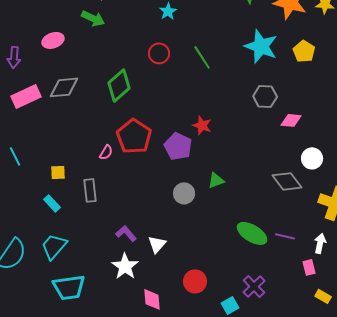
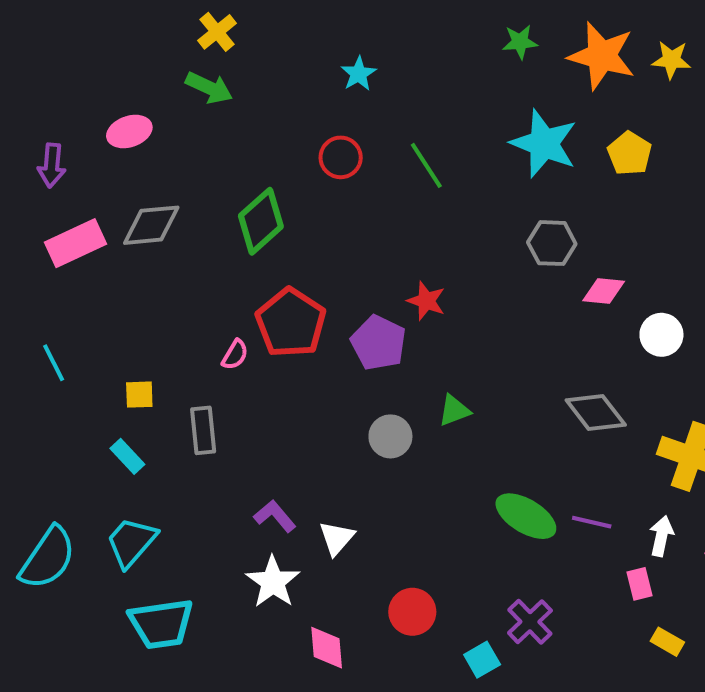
white circle: (312, 158) -> (661, 335), moved

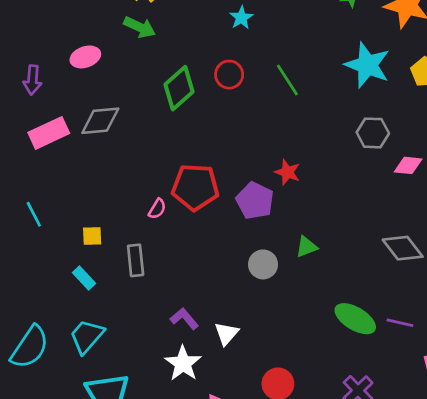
green diamond: (261, 221) -> (179, 88), moved
red pentagon: (291, 323) -> (195, 187), turned -30

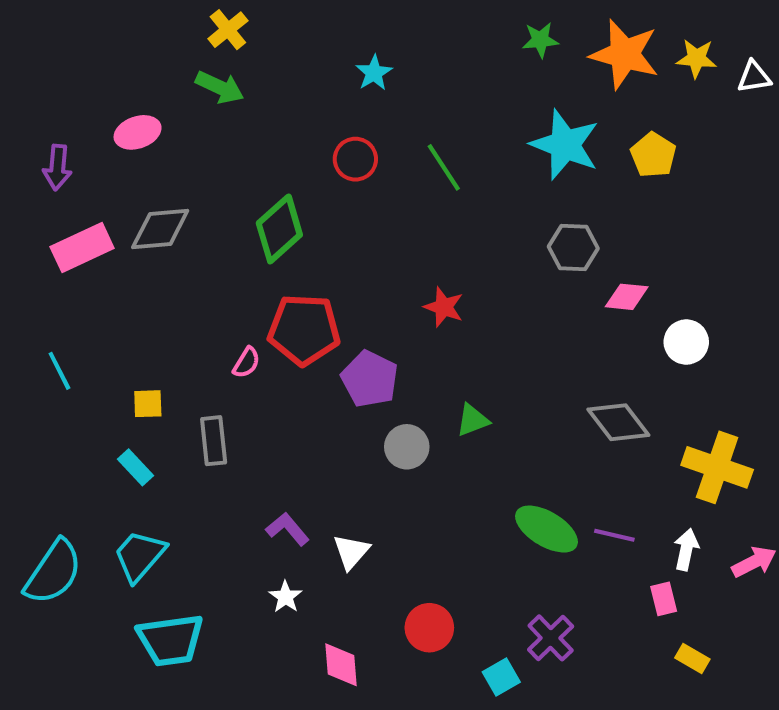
green diamond: (179, 88) -> (279, 229), moved
purple pentagon: (255, 201) -> (370, 379), moved
white star: (183, 363) -> (286, 597), size x0.6

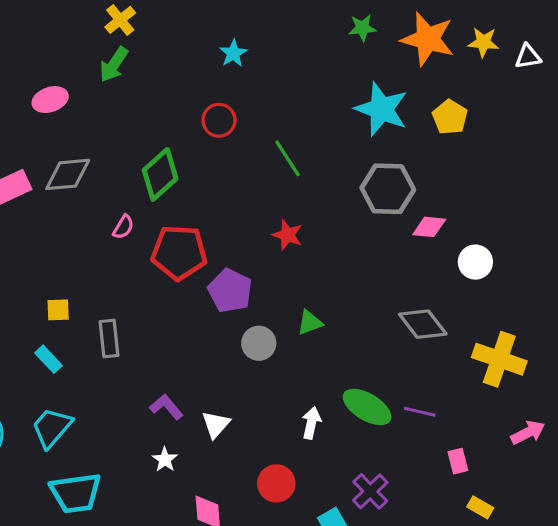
green arrow: (220, 87) -> (114, 65), turned 99
green line: (444, 167) -> (287, 158), moved
gray hexagon: (573, 247) -> (388, 189), size x1.4
pink semicircle: (246, 363) -> (123, 227), moved
white arrow: (686, 550) -> (311, 423), moved

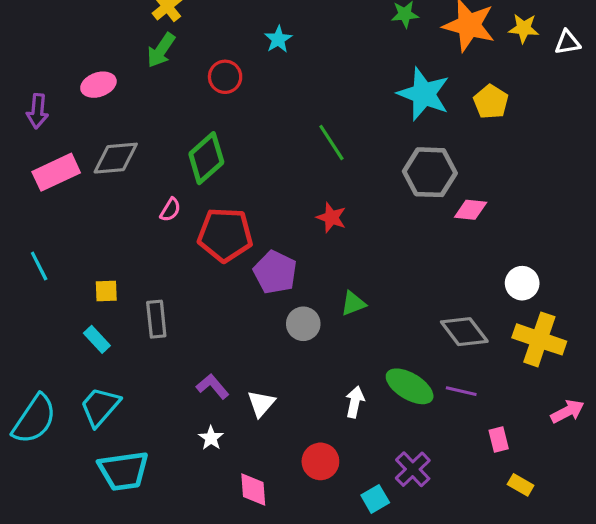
red circle: (219, 120) -> (225, 77), moved
white circle: (475, 262) -> (522, 283), moved
gray diamond: (423, 324) -> (464, 332), moved

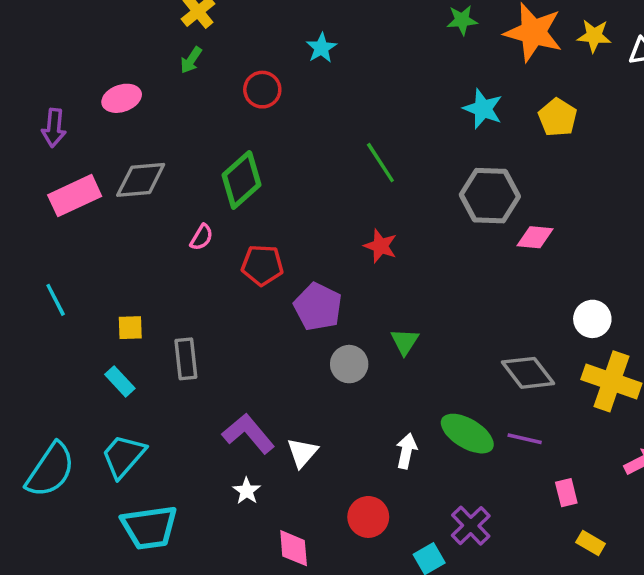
green arrow: (161, 50) -> (191, 60), size x0.7
cyan star: (424, 94) -> (483, 109), size x0.7
red pentagon: (225, 235) -> (262, 265), size x0.7
green triangle: (353, 303) -> (405, 341), turned -36
purple L-shape: (213, 386) -> (248, 434), size x1.4

